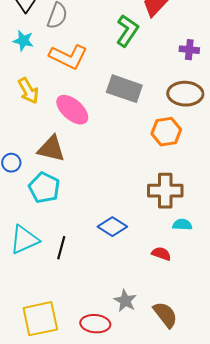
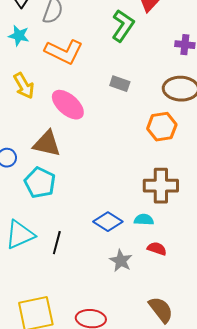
gray rectangle: (124, 89) -> (120, 84), size x0.6
cyan semicircle: (182, 225) -> (144, 220), moved
gray star: (125, 301) -> (121, 261), moved

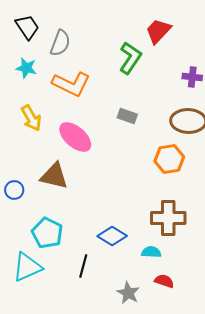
cyan pentagon: (40, 183) -> (47, 233), moved
blue diamond: (108, 222) -> (112, 236), moved
black line: (57, 243) -> (83, 266), moved

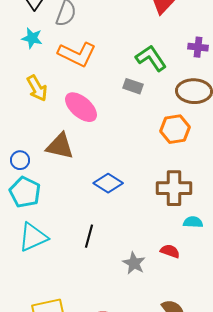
green L-shape: (130, 58) -> (151, 58), moved, turned -68
cyan pentagon: (47, 233) -> (25, 192), moved
blue diamond: (112, 236) -> (108, 183), moved
cyan semicircle: (151, 252) -> (193, 222), moved

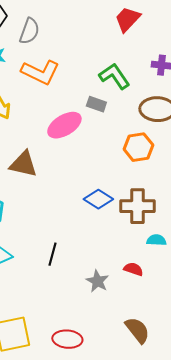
pink ellipse: (81, 107) -> (64, 125), moved, turned -72
blue diamond: (108, 183) -> (98, 199), moved

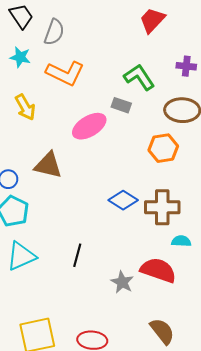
red semicircle: (133, 269) -> (158, 270), size x1.8

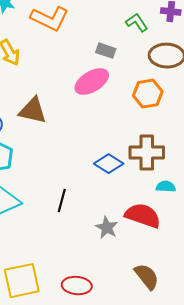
green L-shape: (139, 77) -> (137, 23), moved, size x0.7
pink ellipse: (89, 126) -> (92, 82), moved
blue diamond: (123, 200) -> (109, 164), moved

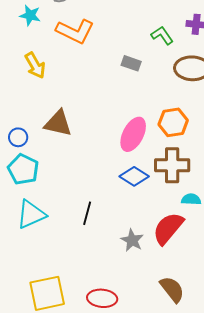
pink ellipse: (92, 82) -> (133, 134), moved, turned -32
orange hexagon: (148, 94) -> (173, 122), moved
red semicircle: (143, 216) -> (168, 228), turned -69

